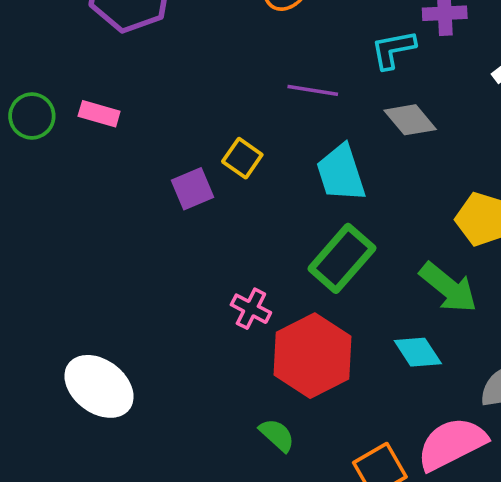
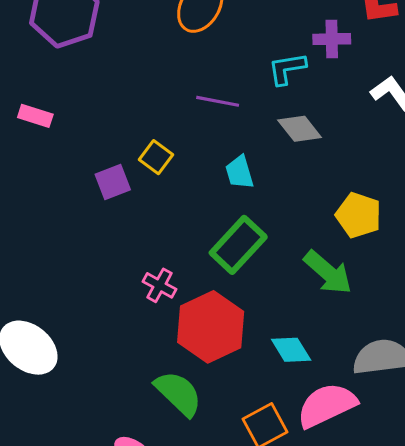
cyan trapezoid: (341, 173) -> (239, 172), size x0.7
cyan diamond: (418, 352) -> (291, 350), moved
green semicircle: (277, 435) -> (178, 393), size x1.6

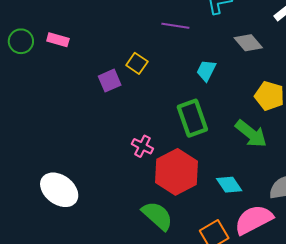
gray diamond: (300, 129) -> (248, 43), moved
cyan trapezoid: (239, 172) -> (206, 71), moved, turned 45
green rectangle: (238, 245) -> (192, 118), turned -60

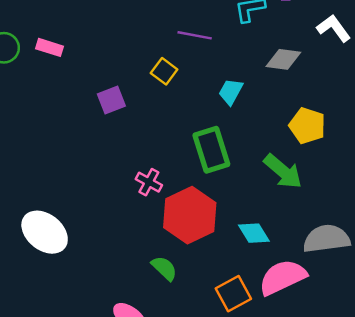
gray diamond: (248, 43) -> (283, 59), turned -44
yellow square: (137, 63) -> (164, 71), moved
green semicircle: (157, 216) -> (164, 268), size x0.7

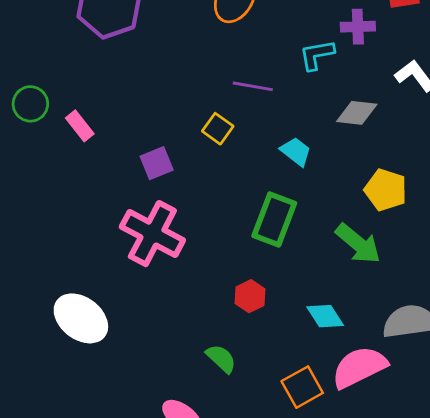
pink rectangle: (49, 47) -> (80, 126), moved, turned 35
cyan trapezoid: (231, 92) -> (296, 152), turned 100
green rectangle: (211, 150) -> (274, 219), turned 39
pink cross: (149, 182) -> (152, 234), moved, size x2.0
red hexagon: (190, 215) -> (250, 296), size x0.5

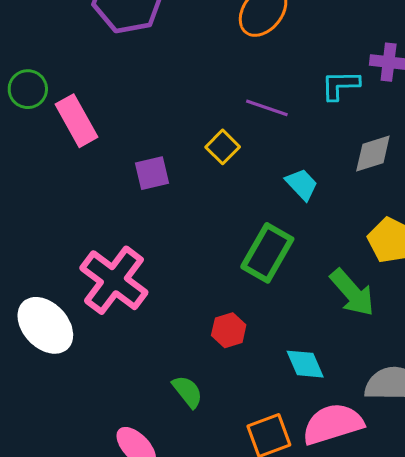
gray diamond: (357, 113) -> (373, 154), turned -33
pink rectangle: (80, 126) -> (76, 121), size x1.5
pink cross: (152, 234) -> (114, 280), moved

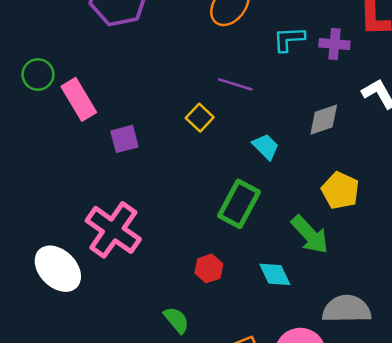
cyan L-shape: (340, 85) -> (289, 39), moved
purple square: (152, 173) -> (124, 139), moved
cyan diamond: (305, 364) -> (275, 274), moved

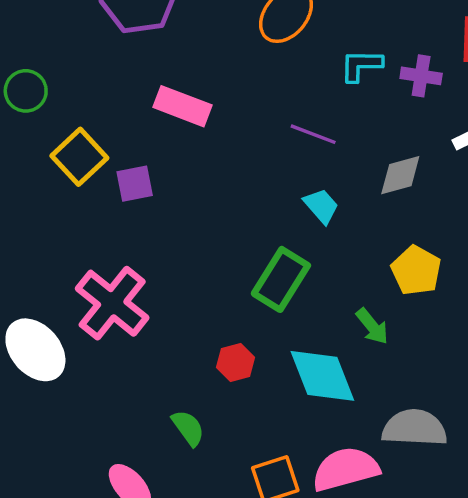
purple line: (235, 84) -> (313, 134), moved
pink rectangle: (79, 99) -> (183, 106), moved, turned -42
yellow square: (200, 118) -> (79, 157), moved, size x1.5
green arrow: (310, 235) -> (372, 326), size x0.7
cyan diamond: (275, 274) -> (322, 376), size x1.6

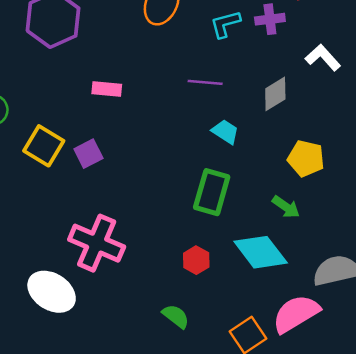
pink rectangle: (183, 106) -> (107, 89), size x0.7

